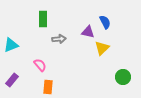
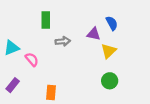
pink semicircle: (40, 65) -> (32, 59), moved
green circle: (123, 77) -> (110, 81), moved

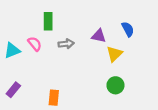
blue semicircle: (112, 23) -> (128, 29), moved
pink semicircle: (32, 59) -> (35, 44), moved

